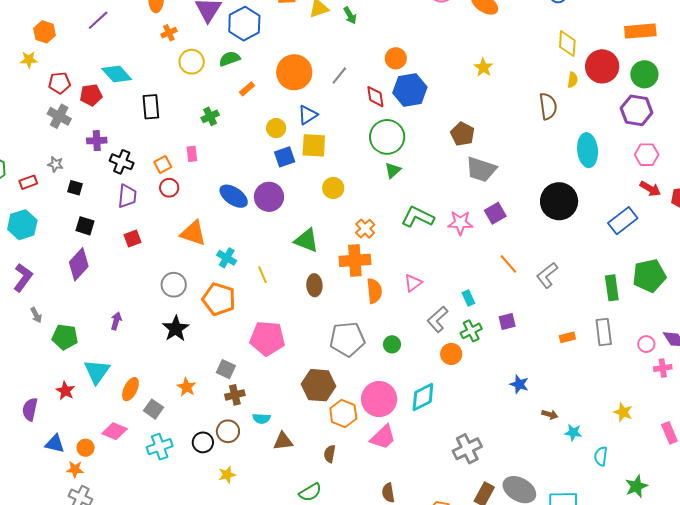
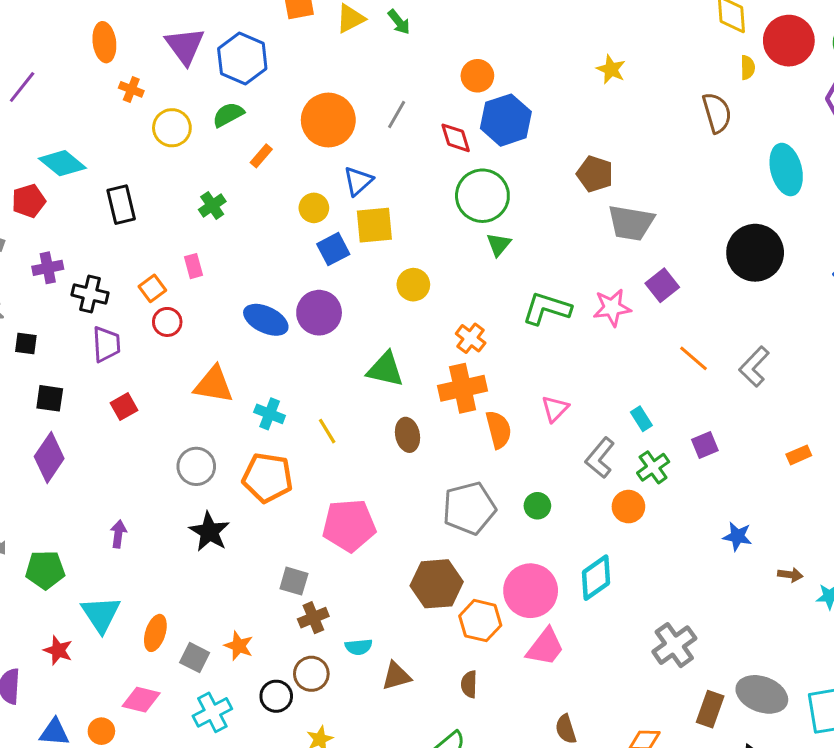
orange cross: (169, 33) -> (131, 89), turned -35
orange star: (187, 387) -> (239, 646), moved

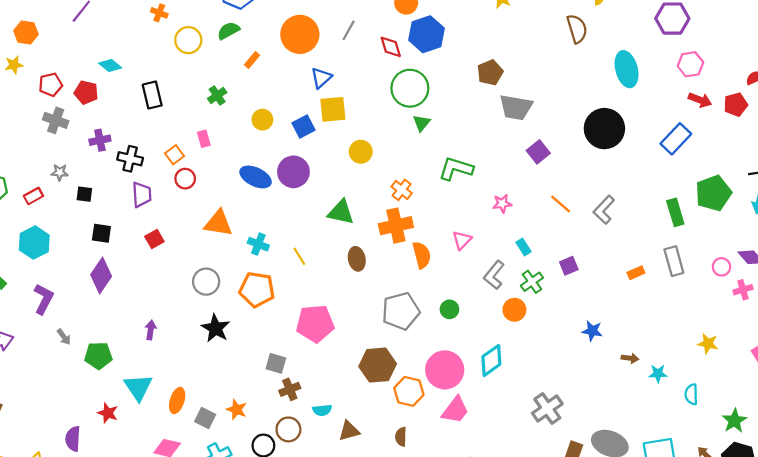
cyan diamond: (62, 163) -> (110, 66), size x0.7
brown pentagon: (595, 174) -> (490, 73), turned 30
red pentagon: (29, 201) -> (86, 92), turned 30
yellow circle: (314, 208) -> (262, 120), moved
pink star: (612, 308) -> (502, 204), moved, size x0.7

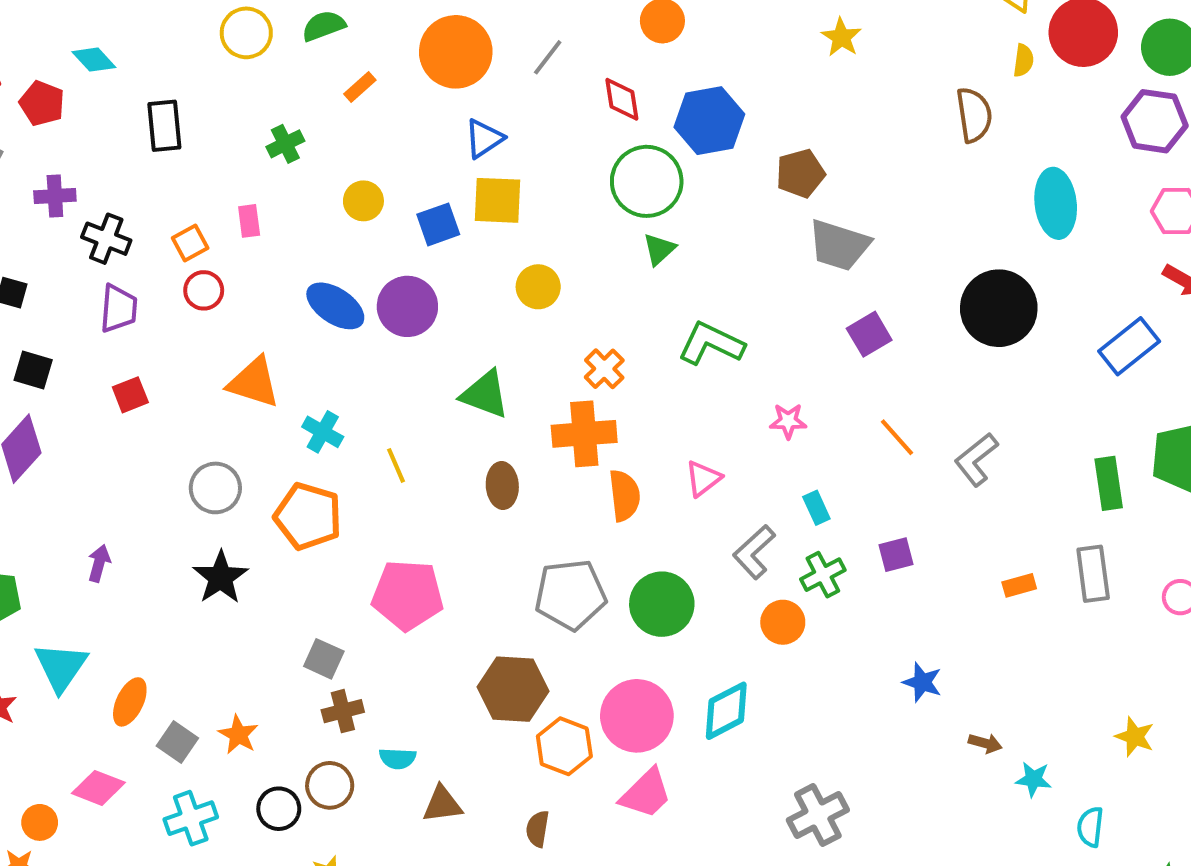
blue hexagon: (426, 34) -> (709, 121), moved
green circle: (449, 309) -> (662, 604), size x1.8

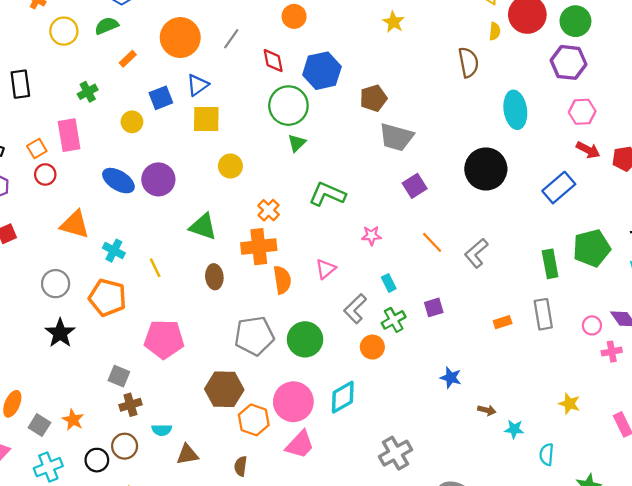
pink rectangle: (249, 221) -> (69, 135), size x1.8
blue square: (438, 224) -> (161, 98), moved

